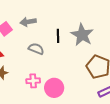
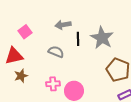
gray arrow: (28, 22) -> (63, 25), moved

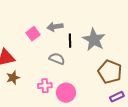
pink square: (25, 32) -> (33, 34), moved
gray semicircle: (56, 52) -> (57, 59), moved

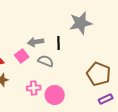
gray arrow: (55, 27) -> (36, 42), moved
pink square: (33, 34) -> (22, 56), moved
gray star: (94, 40) -> (81, 23), moved, turned 30

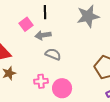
black line: (59, 43) -> (45, 12), moved
pink square: (22, 56) -> (26, 24), moved

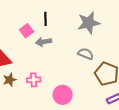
gray semicircle: (53, 54) -> (86, 54), moved
pink cross: (41, 81) -> (34, 80), moved

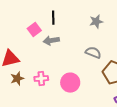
gray star: (89, 23) -> (96, 22), size x0.6
pink circle: (63, 95) -> (70, 83), moved

